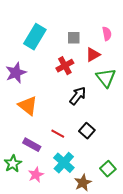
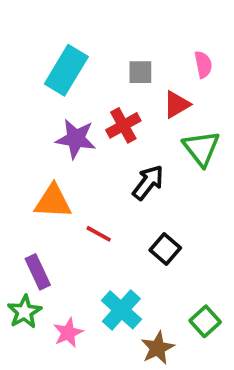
purple star: (16, 73) -> (76, 139), moved, turned 30
orange triangle: (28, 106) -> (53, 201), turned -35
red line: (58, 134) -> (99, 234), moved
purple rectangle: (32, 145) -> (38, 272), moved, turned 36

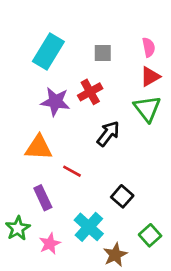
red triangle: (177, 104) -> (150, 77), moved
black square: (165, 249) -> (122, 196), moved
purple rectangle: (38, 272) -> (43, 198), moved

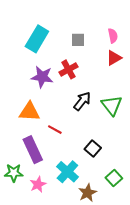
green triangle: (147, 109) -> (112, 105), moved
purple rectangle: (43, 198) -> (33, 150), size x1.4
green star: (18, 228) -> (14, 173), turned 30

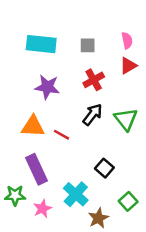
cyan rectangle: (37, 39) -> (41, 44), turned 65
red cross: (69, 69) -> (94, 80), moved
red line: (55, 130) -> (61, 135), moved

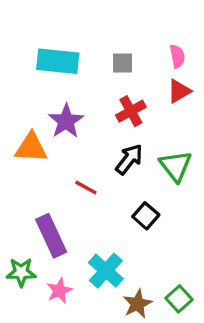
purple star: (47, 87) -> (66, 121), turned 30
orange triangle: (33, 126) -> (31, 148), moved
black square: (104, 168) -> (146, 216), moved
green square: (128, 201) -> (179, 299), moved

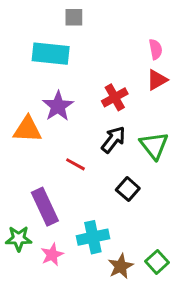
gray square: (123, 63) -> (74, 17), moved
cyan cross: (106, 271) -> (93, 237), turned 36

